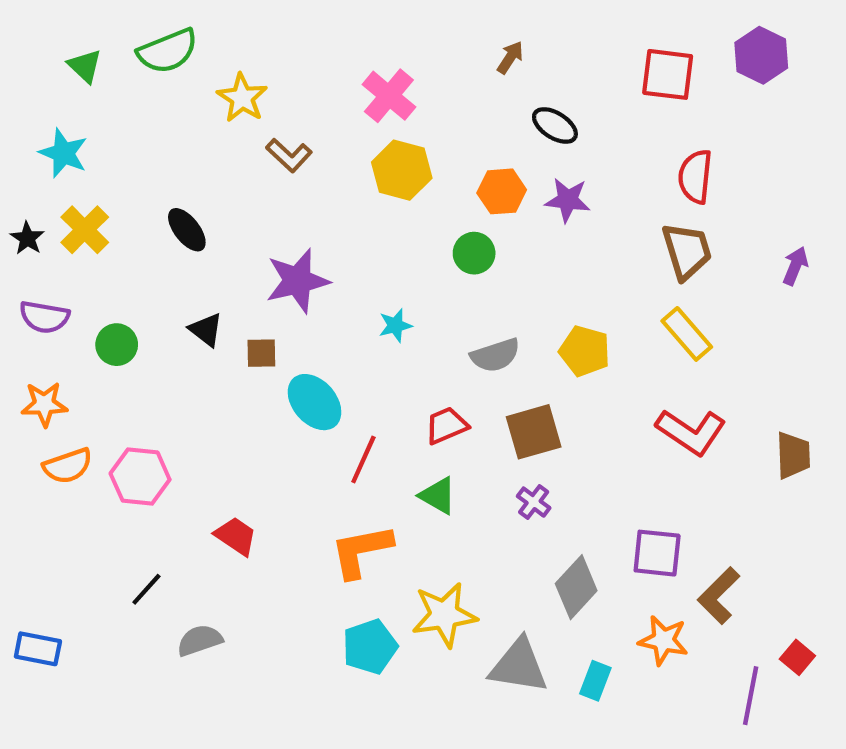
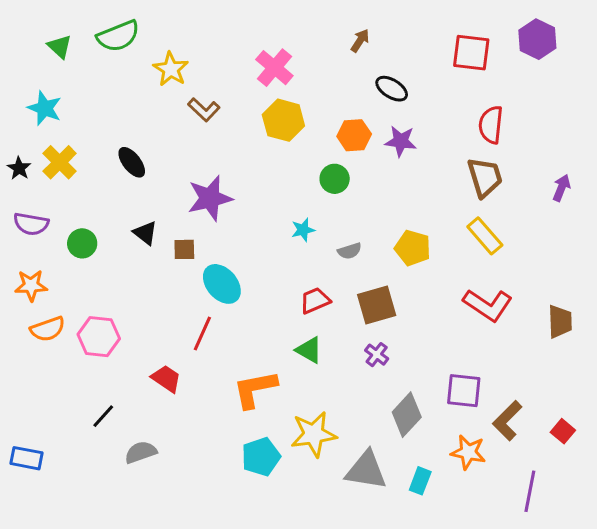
cyan star: (395, 325) -> (303, 230), moved
gray semicircle: (495, 355) -> (350, 251), size x0.7
red line: (363, 459) -> (202, 334), moved
red square: (797, 657) -> (563, 431), moved

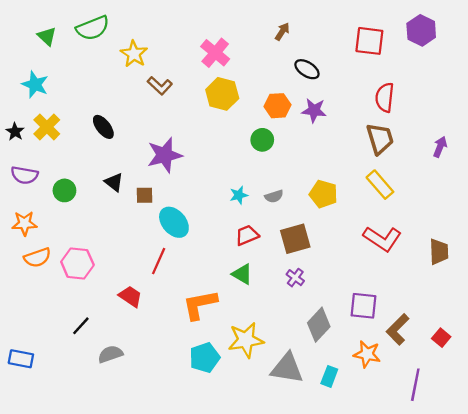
cyan star: (303, 230) -> (239, 195), moved

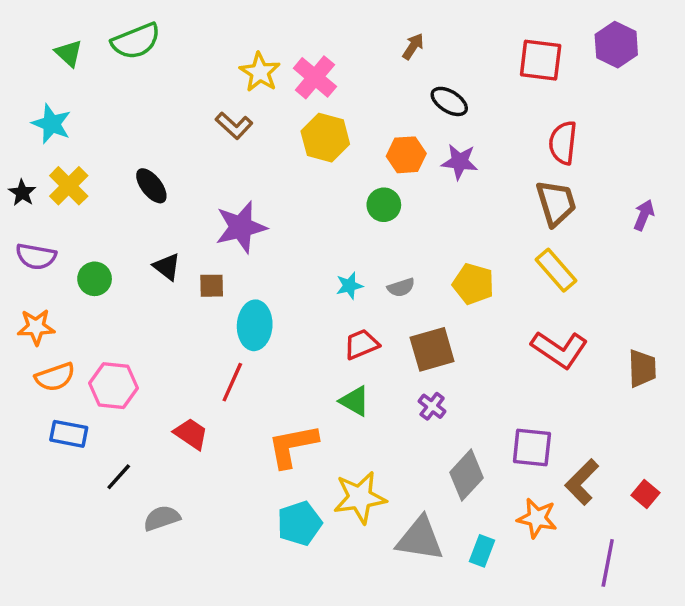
yellow star: (134, 54) -> (260, 72), moved
cyan ellipse: (174, 222) -> (255, 325), turned 44
blue rectangle: (21, 359) -> (69, 434), moved

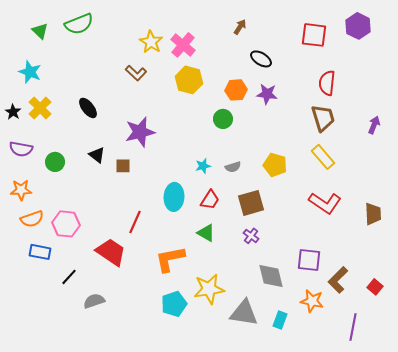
cyan ellipse: (255, 325) -> (174, 197), moved
red trapezoid: (361, 344) -> (210, 200), turned 145
red trapezoid: (191, 434) -> (111, 252), size x1.5
gray diamond: (466, 475) -> (271, 276), turned -56

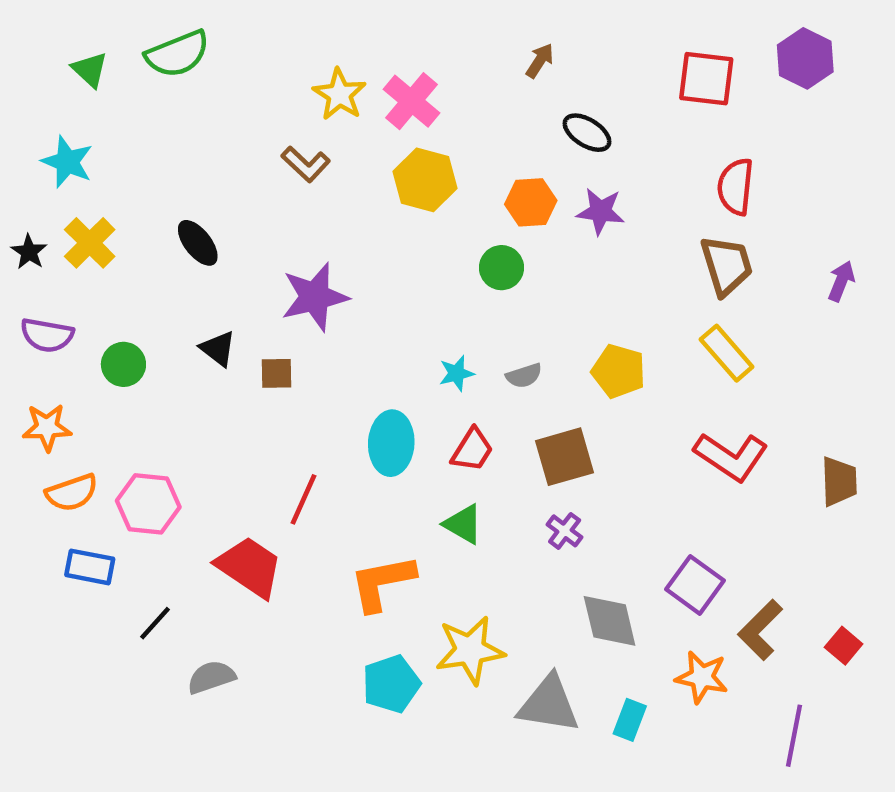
purple square: (309, 260) -> (695, 585), turned 30

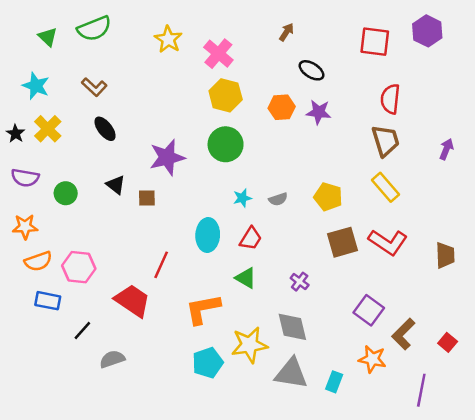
yellow star: (339, 94) -> (168, 39), moved
brown L-shape: (306, 164) -> (94, 87), moved
green circle: (502, 268) -> (226, 144), moved, size x1.5
brown square: (565, 457) -> (343, 242), moved
gray diamond: (610, 621) -> (292, 327), moved

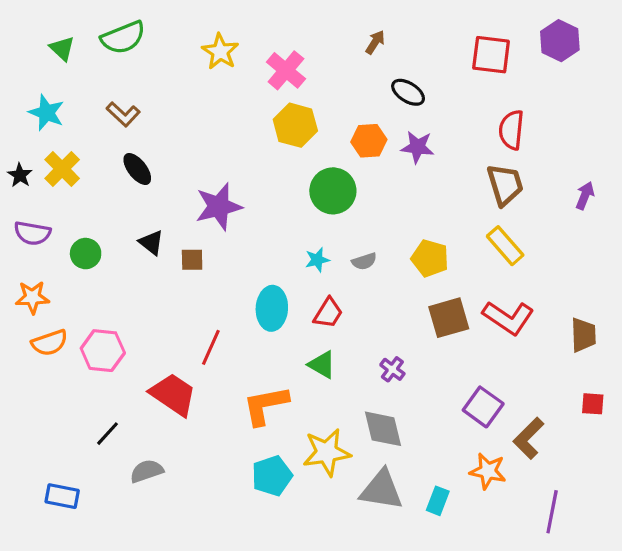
green circle: (226, 144) -> (333, 191), moved
blue rectangle: (48, 301) -> (62, 496), moved
red square: (448, 342) -> (593, 404), moved, turned -36

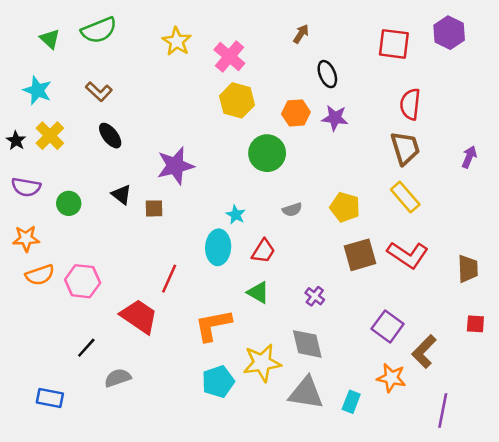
black ellipse: (408, 92) -> (327, 74), turned 36
cyan star: (317, 260) -> (236, 215), moved, turned -30

